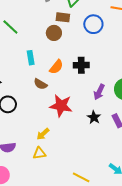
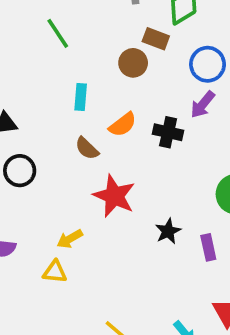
purple arrow: (99, 92) -> (203, 104), moved

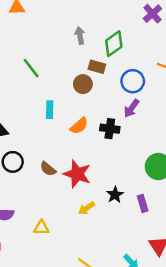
brown semicircle: (87, 148) -> (48, 169), moved
yellow arrow: (70, 239) -> (86, 208), moved

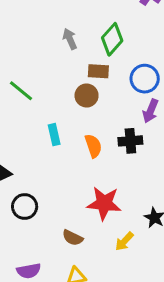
orange semicircle: (79, 126) -> (93, 146), turned -54
brown semicircle: (48, 169) -> (73, 238), moved

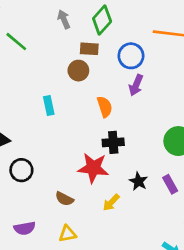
green line: (21, 91) -> (16, 42), moved
black cross: (130, 141) -> (113, 142), moved
orange semicircle: (93, 146) -> (105, 107), moved

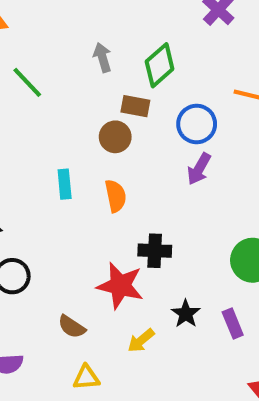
orange semicircle: (105, 107) -> (116, 196), moved
yellow triangle: (67, 234) -> (86, 378), moved

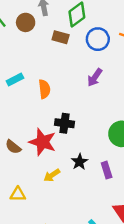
blue circle: (197, 124) -> (98, 39), moved
brown circle: (115, 137) -> (26, 22), moved
cyan rectangle: (65, 184) -> (15, 79), turned 63
brown semicircle: (72, 327) -> (13, 147), moved

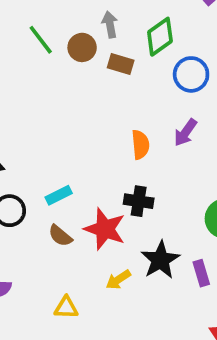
brown rectangle: (61, 37) -> (121, 64), moved
cyan rectangle: (15, 79) -> (59, 195), moved
orange semicircle: (44, 89) -> (140, 145), moved
black star: (79, 162) -> (160, 260), size x1.5

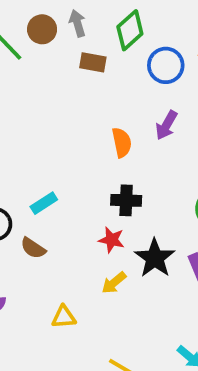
brown circle: (82, 47) -> (42, 29), moved
red star: (105, 229) -> (112, 240), moved, size x0.6
brown semicircle: (60, 236) -> (33, 248), moved

